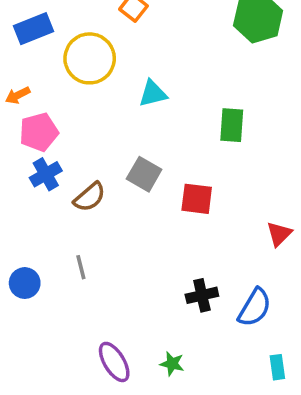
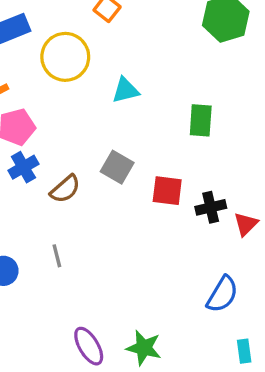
black cross: (202, 295) -> (211, 207), moved
green star: (172, 364) -> (144, 348), size x1.5

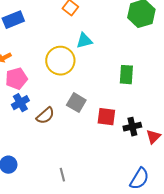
yellow circle: (65, 57) -> (60, 61), moved
cyan triangle: (125, 90) -> (84, 41), moved
gray line: (57, 256) -> (62, 175), moved

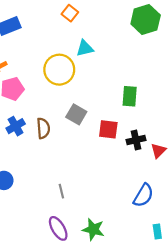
green rectangle: (126, 75) -> (130, 96), moved
blue cross: (20, 103) -> (16, 126), moved
brown semicircle: (45, 116) -> (43, 128), turned -54

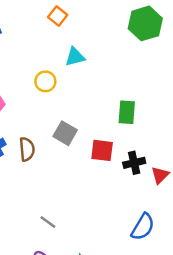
yellow circle: (59, 70) -> (45, 81), size x0.6
gray line: (61, 191) -> (48, 222), turned -40

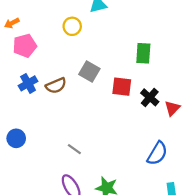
brown semicircle: (27, 149) -> (56, 86), turned 72
black cross: (134, 163) -> (150, 97), turned -36

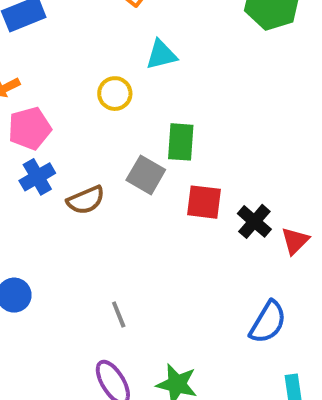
green rectangle: (143, 53) -> (181, 142), moved
blue cross: (28, 83) -> (37, 177), moved
gray line: (74, 149) -> (119, 314), turned 32

